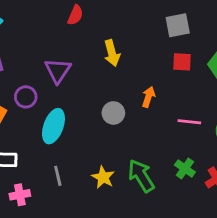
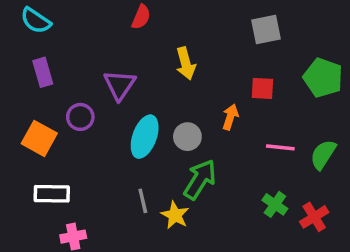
red square: (182, 62) -> (262, 88), moved
cyan ellipse: (53, 126) -> (145, 137), moved
gray line: (58, 176) -> (143, 201), moved
green arrow: (141, 176) -> (200, 179), moved, turned 64

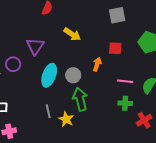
yellow arrow: (186, 63) -> (72, 34), turned -42
green arrow: (200, 179) -> (80, 99), turned -45
green cross: (275, 204) -> (125, 103), moved, turned -32

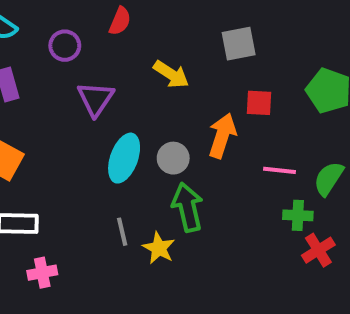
gray square: (117, 15) -> (239, 44), moved
purple circle: (13, 64) -> (65, 46), moved
orange arrow: (97, 64) -> (222, 136), size x1.5
green cross: (125, 103) -> (298, 215), moved

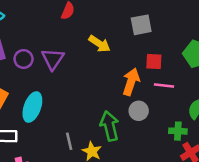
purple circle: (65, 46) -> (24, 59), moved
cyan ellipse: (124, 158) -> (32, 107), moved
gray circle: (173, 158) -> (139, 111), moved
pink line: (279, 170) -> (164, 86), moved

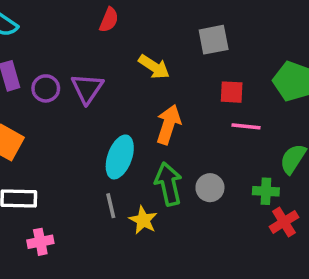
orange arrow: (131, 82) -> (168, 125), moved
cyan ellipse: (32, 107) -> (120, 157), moved
gray circle: (139, 111) -> (210, 188), moved

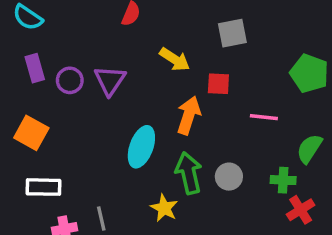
red square: (232, 92) -> (218, 84), moved
gray line: (111, 206) -> (101, 219), moved

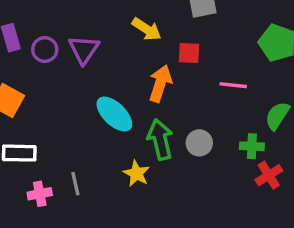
cyan ellipse: (141, 147) -> (114, 114), turned -66

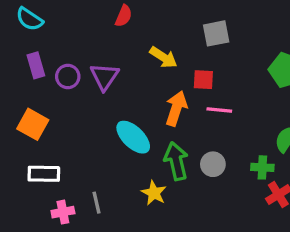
pink line: (233, 85) -> (219, 110), moved

